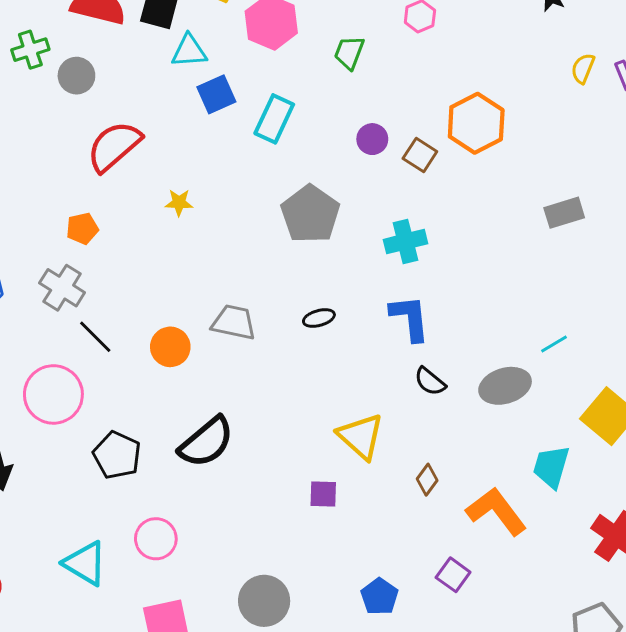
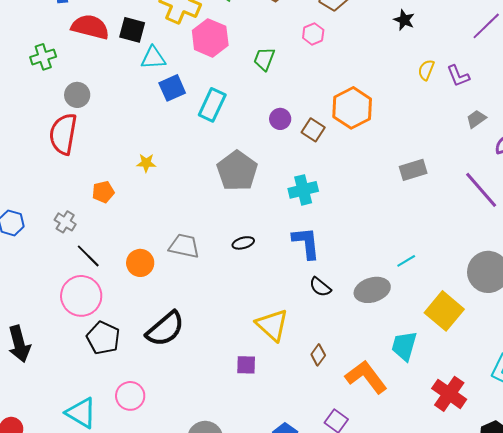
gray circle: (76, 76) -> (77, 95), moved
red semicircle: (114, 146) -> (63, 134), moved, turned -39
orange pentagon: (82, 229) -> (103, 192), moved
gray cross: (62, 288) -> (65, 222), size x0.7
pink circle: (53, 394) -> (81, 296), moved

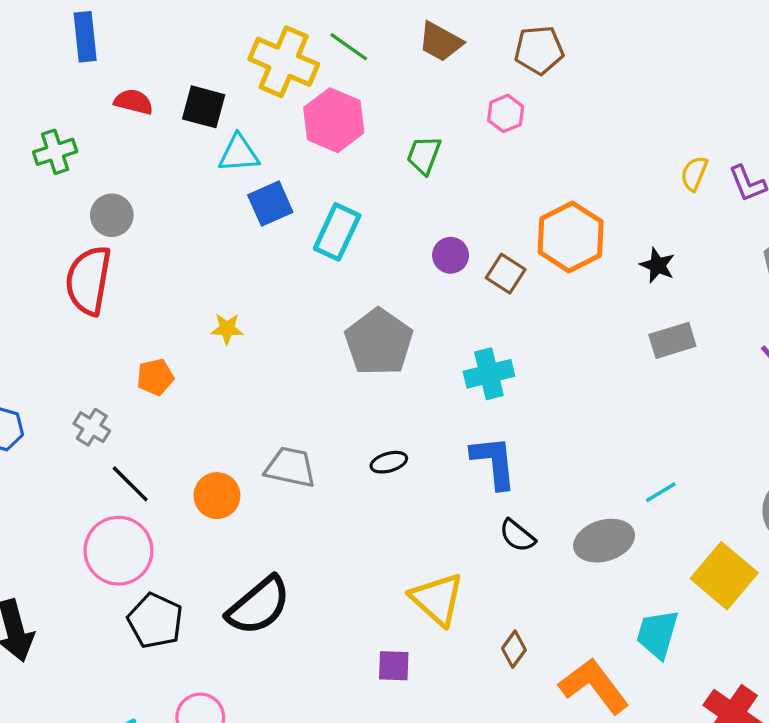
black star: (404, 20) -> (657, 265), moved
red semicircle: (90, 27) -> (134, 102), size x0.6

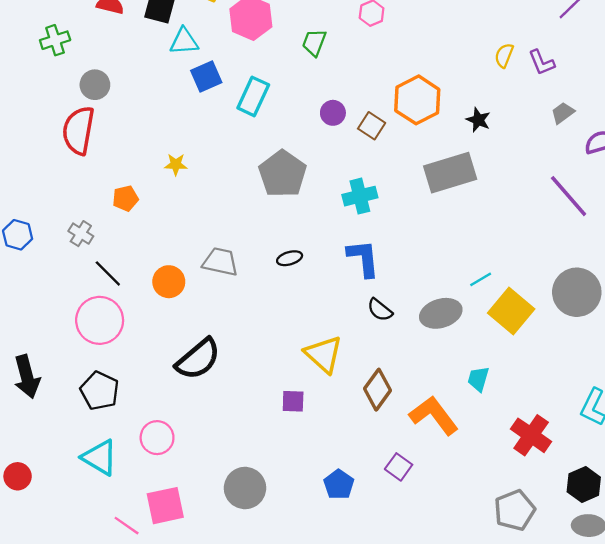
gray rectangle: (672, 340) -> (450, 173), moved, size x1.6
yellow square: (724, 576) -> (511, 311), moved
black pentagon: (155, 621) -> (100, 391), moved
cyan trapezoid: (657, 634) -> (478, 379), size x0.7
brown diamond: (514, 649) -> (377, 390), size x1.6

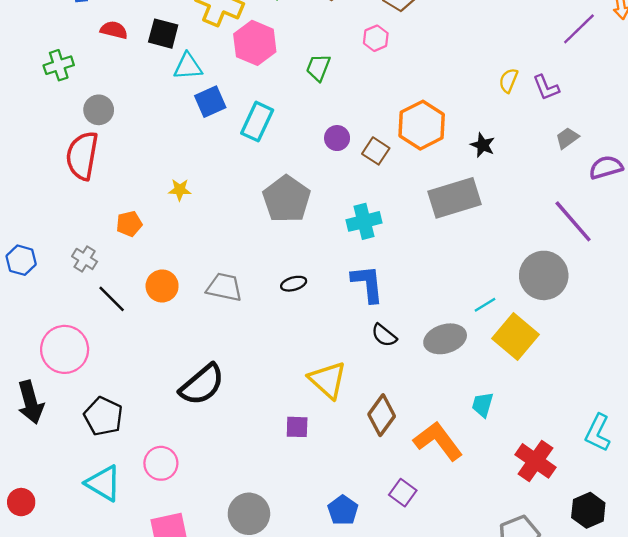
orange circle: (169, 282) -> (162, 286), moved
gray circle: (577, 292) -> (544, 275), moved
pink circle: (100, 320) -> (65, 349), moved

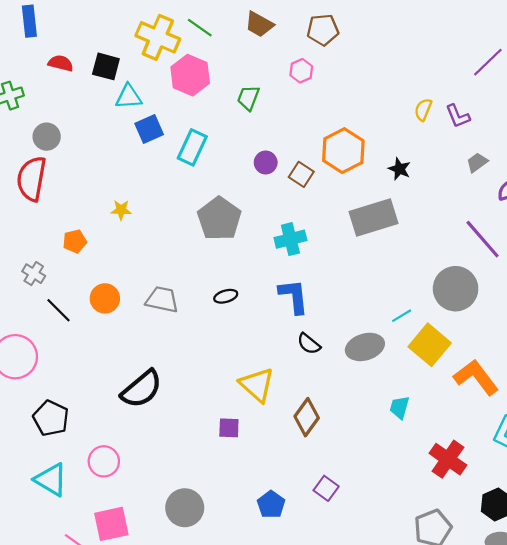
orange L-shape: (438, 441) -> (476, 377), moved

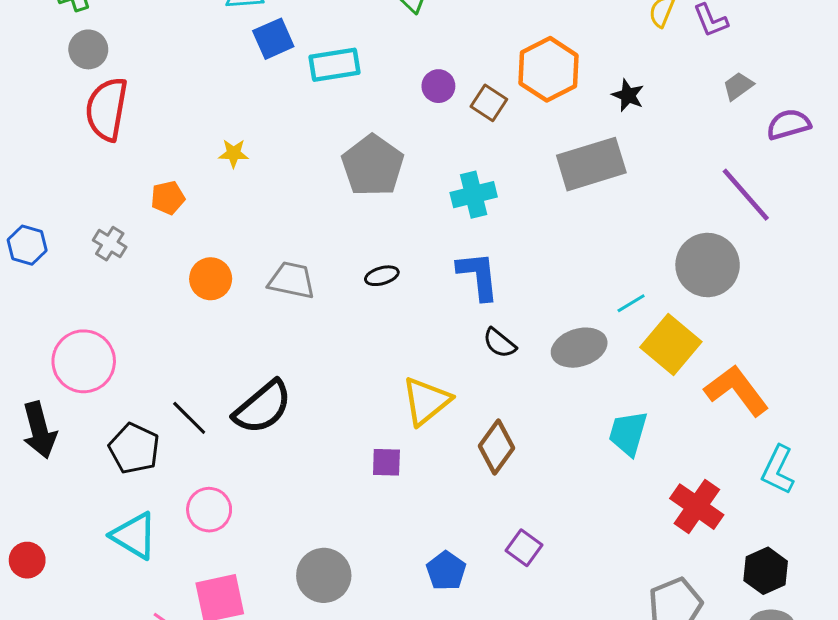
gray circle: (47, 137) -> (88, 49), moved
cyan rectangle: (192, 147) -> (334, 65), turned 56
black line: (58, 310) -> (189, 418), moved
yellow triangle: (257, 385) -> (426, 401), turned 39
cyan trapezoid: (399, 407) -> (628, 433), size x1.4

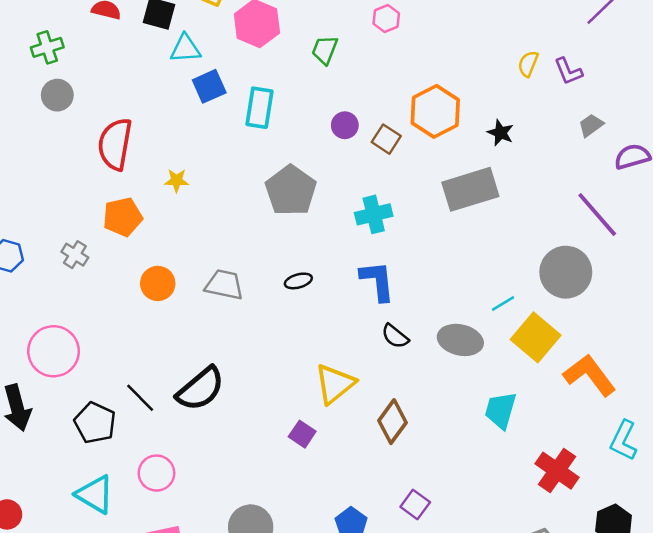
cyan rectangle: (334, 65) -> (259, 108), turned -72
red semicircle: (107, 109) -> (115, 144), moved
orange pentagon: (168, 198) -> (123, 217), size x1.4
gray ellipse: (579, 348) -> (460, 340), turned 30
purple square: (386, 462) -> (302, 434), turned 32

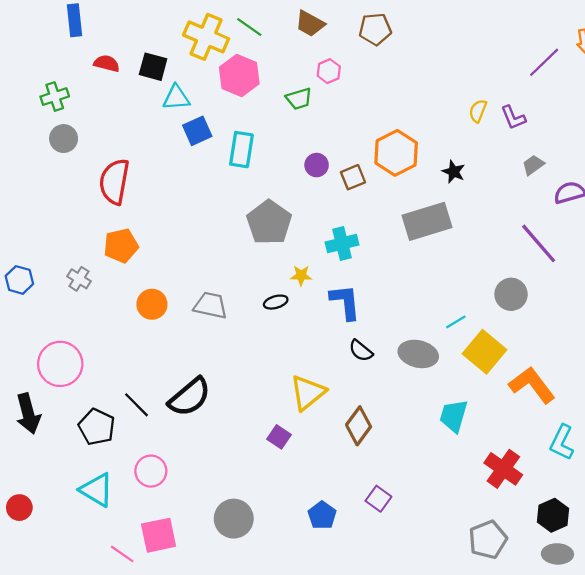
pink hexagon: (386, 19) -> (329, 71), moved
green trapezoid: (325, 50) -> (299, 99), turned -128
brown square: (386, 139) -> (353, 177), turned 35
yellow star: (177, 180) -> (301, 276), moved
gray circle: (566, 272) -> (511, 294), size x0.7

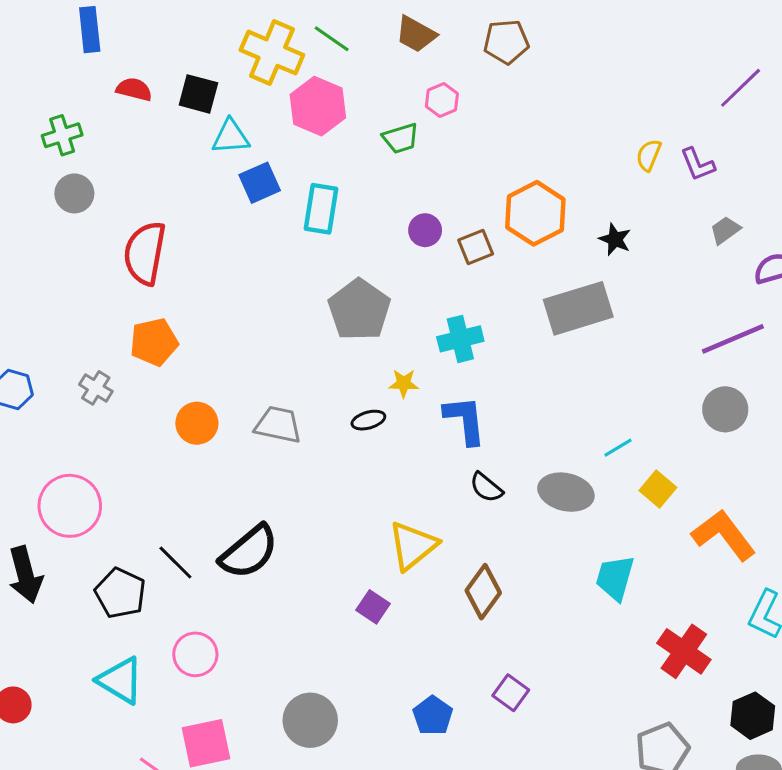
purple line: (539, 243) -> (733, 339), turned -72
gray circle: (511, 294) -> (725, 409), moved
yellow square: (485, 352) -> (658, 489), size x0.6

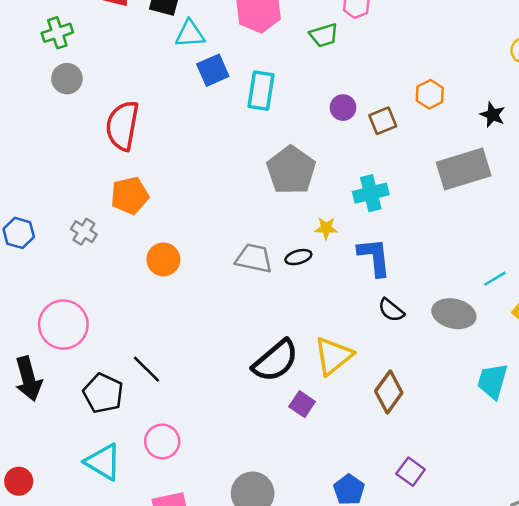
orange hexagon: (535, 213) -> (430, 94), size x0.6
gray trapezoid: (278, 425) -> (254, 258), moved
black semicircle: (249, 552) -> (275, 361), moved

